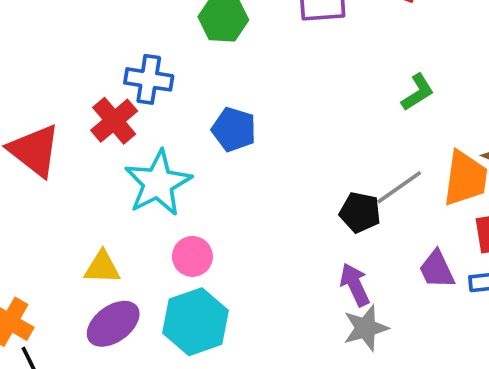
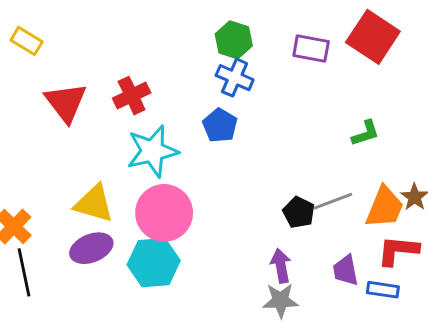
blue cross: (149, 79) -> (235, 78), moved
pink circle: (192, 256) -> (164, 213), size x1.8
yellow triangle: (102, 267) -> (94, 204), size x1.4

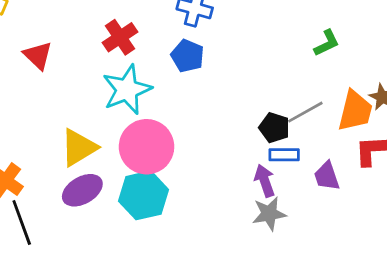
red cross: (132, 96) -> (120, 37), moved
red triangle: (66, 102) -> (38, 55), size x0.7
yellow triangle: (94, 204) -> (79, 147), turned -39
blue rectangle: (383, 290) -> (284, 155), moved

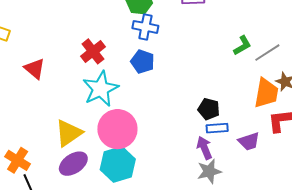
gray line: (305, 112) -> (267, 53), moved
purple trapezoid: (327, 176) -> (249, 141), turned -85

